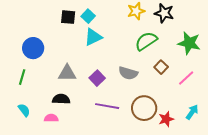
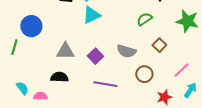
green semicircle: (146, 41) -> (144, 19), size x0.7
green line: (22, 77) -> (14, 47), moved
pink line: (186, 78) -> (181, 70), moved
brown circle: (144, 108) -> (144, 74), moved, size x0.7
pink semicircle: (51, 118) -> (40, 96), moved

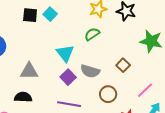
cyan triangle: (91, 15) -> (65, 53), moved, turned -42
green semicircle: (144, 19) -> (92, 34), moved
purple square: (95, 56) -> (68, 77), moved

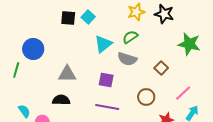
cyan triangle: (65, 53) -> (103, 44), moved, turned 30
gray semicircle: (90, 71) -> (127, 59), moved
purple square: (68, 77) -> (106, 80), turned -35

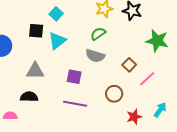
black square: (68, 18) -> (36, 31), moved
cyan triangle: (103, 44) -> (57, 41), moved
pink line: (183, 93) -> (147, 79), moved

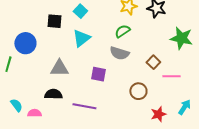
black square: (36, 31) -> (54, 21), moved
pink line: (147, 79) -> (171, 76), turned 42
purple line: (75, 104) -> (84, 106), moved

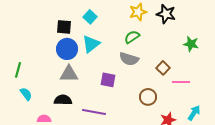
green star: (181, 38) -> (191, 44), size x0.7
blue circle: (25, 43) -> (67, 49), moved
cyan semicircle: (16, 105) -> (26, 94), moved

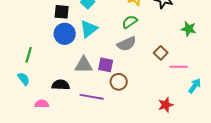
gray semicircle: (129, 59) -> (127, 44), turned -42
green line: (18, 70) -> (29, 55), moved
gray triangle: (69, 74) -> (84, 65), moved
brown circle: (148, 97) -> (119, 82), moved
cyan arrow: (194, 113) -> (195, 86), moved

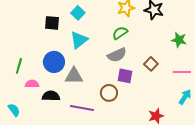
blue circle: (65, 34) -> (54, 62), moved
purple square: (106, 65) -> (125, 76), moved
pink line: (179, 67) -> (182, 72), moved
cyan semicircle: (24, 79) -> (14, 110), moved
pink semicircle: (42, 104) -> (32, 84), moved

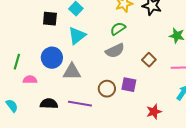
purple square: (125, 76) -> (129, 85), moved
black semicircle: (51, 96) -> (49, 104), moved

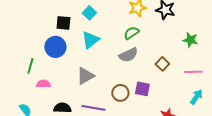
blue circle: (52, 58) -> (55, 47), moved
gray triangle: (72, 72) -> (85, 76), turned -30

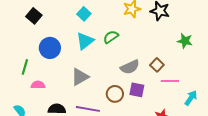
black square: (63, 23) -> (34, 16), moved, turned 35
green semicircle: (131, 33) -> (111, 37), moved
gray semicircle: (128, 55) -> (130, 67), moved
pink line: (193, 72) -> (170, 81), moved

